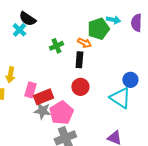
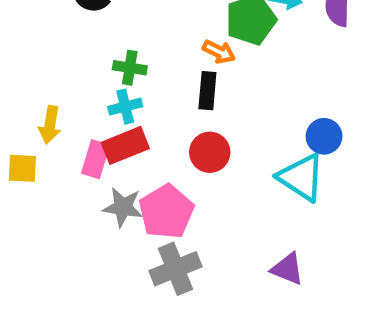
cyan cross: (19, 30) -> (125, 107), moved, turned 32
green cross: (56, 46) -> (130, 68), moved, turned 32
red rectangle: (43, 97) -> (125, 145), moved

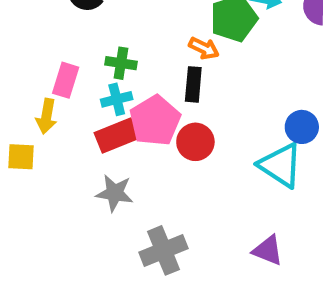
pink rectangle: (95, 159) -> (66, 80), moved
pink pentagon: (166, 212) -> (155, 121), moved

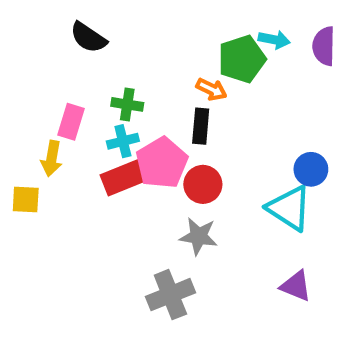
gray star: (115, 193) -> (199, 236), moved
purple triangle: (268, 250) -> (296, 286), moved

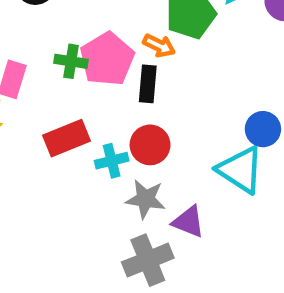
cyan cross: (123, 141) -> (112, 161), moved
pink pentagon: (162, 163) -> (107, 59), moved
purple triangle: (296, 286) -> (188, 222), moved
gray cross: (170, 295) -> (148, 260), moved

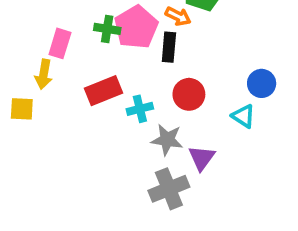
red circle: (150, 145) -> (189, 94), moved
cyan triangle: (240, 170) -> (243, 116), size x0.6
purple triangle: (188, 222) -> (202, 158), turned 44

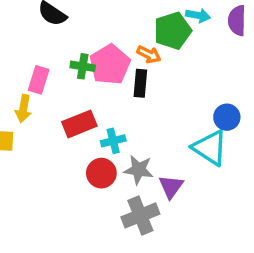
red circle: (189, 94) -> (101, 173), moved
cyan triangle: (243, 116) -> (210, 148), size x1.6

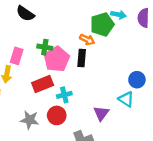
pink pentagon: (110, 65) -> (57, 59), moved
cyan triangle: (210, 148) -> (126, 99), size x0.7
gray star: (139, 170) -> (30, 120), moved
purple triangle: (171, 187) -> (101, 113), moved

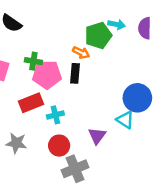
pink pentagon: (57, 59) -> (47, 75), turned 30
blue circle: (137, 80) -> (137, 98), size x1.5
red circle: (57, 115) -> (59, 146), moved

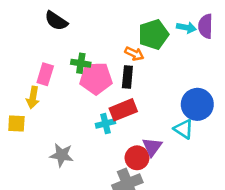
cyan arrow: (117, 24) -> (186, 28), moved
red rectangle: (31, 103) -> (123, 110), moved
red circle: (59, 146) -> (137, 158), moved

